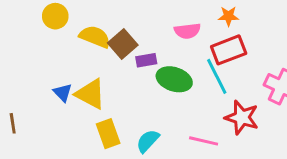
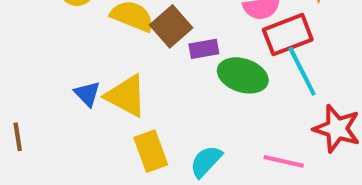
red rectangle: (229, 50) -> (288, 35), moved

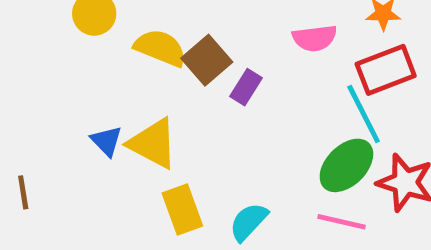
red rectangle: (288, 35) -> (386, 70), moved
purple rectangle: (204, 49) -> (246, 87), turned -48
green ellipse: (243, 75) -> (346, 165), moved, turned -63

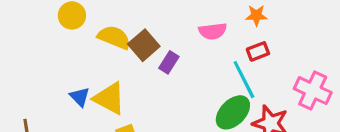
red rectangle: (386, 70) -> (258, 51), size x0.6

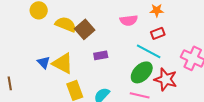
purple rectangle: (169, 62) -> (101, 55), moved, turned 48
cyan line: (244, 80) -> (149, 51), turned -35

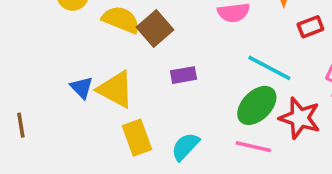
red rectangle: (158, 33) -> (310, 27), moved

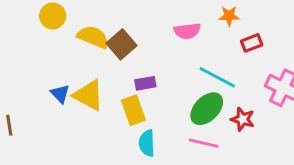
red star: (300, 118) -> (243, 119), size x0.7
yellow rectangle: (137, 138) -> (133, 110), moved
cyan semicircle: (185, 147) -> (147, 143), turned -45

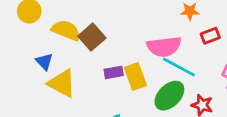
pink semicircle: (187, 31) -> (164, 47), moved, size x1.4
blue triangle: (60, 94) -> (44, 62), moved
yellow rectangle: (133, 110) -> (135, 77), moved

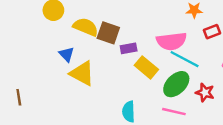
brown square: (92, 37) -> (108, 33), turned -30
purple rectangle: (114, 72) -> (129, 48), moved
yellow rectangle: (135, 77) -> (146, 67), turned -30

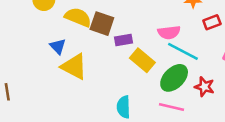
pink semicircle: (171, 41) -> (169, 32), size x0.7

